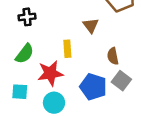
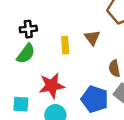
yellow rectangle: (67, 49) -> (65, 45), moved
green semicircle: (25, 54) -> (26, 54), moved

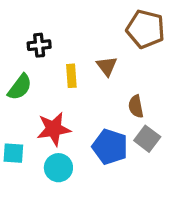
black cross: (28, 29) -> (39, 45), moved

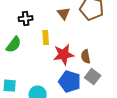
brown triangle: (107, 66) -> (64, 14), moved
red star: (54, 129) -> (64, 55), moved

